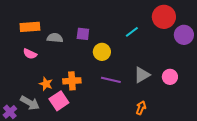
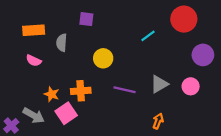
purple square: (83, 34) -> (86, 19), moved
purple circle: (184, 35) -> (203, 55), moved
gray semicircle: (55, 38) -> (62, 43), turned -91
yellow circle: (102, 52) -> (103, 58), moved

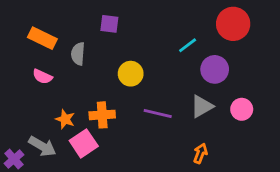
orange rectangle: (34, 30) -> (42, 38), turned 30
purple circle: (203, 55) -> (215, 69), moved

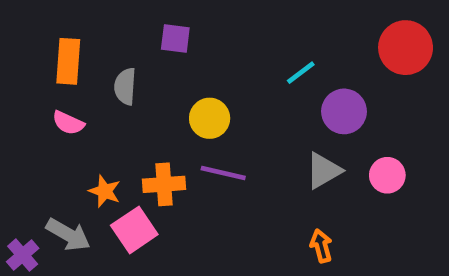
red circle: (233, 24) -> (406, 48), moved
orange rectangle: (42, 38) -> (68, 61), turned 68
purple line: (158, 114) -> (223, 173), moved
orange arrow: (200, 153) -> (321, 246), turned -36

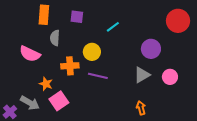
orange rectangle: (68, 61) -> (44, 15), moved
cyan line: (301, 73) -> (113, 27), moved
pink semicircle: (68, 123) -> (30, 54), size x1.5
orange cross: (164, 184) -> (70, 66), moved

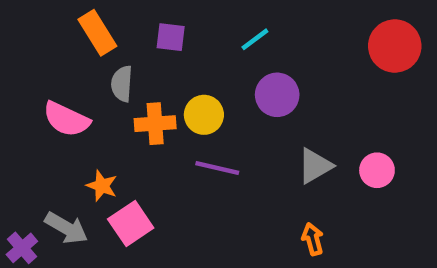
orange rectangle: (44, 15) -> (97, 33), turned -36
cyan line: (113, 27) -> (255, 39), moved
purple circle: (151, 49) -> (277, 95), moved
orange cross: (70, 66) -> (155, 124), moved

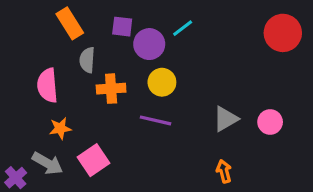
purple circle: (277, 95) -> (149, 44), moved
yellow circle: (204, 115) -> (162, 82), moved
pink semicircle: (66, 119) -> (47, 85), turned 60
orange star: (102, 186) -> (60, 128), moved, turned -30

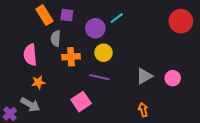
purple square: (122, 27) -> (67, 15), moved
pink square: (94, 160) -> (81, 102), moved

